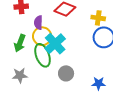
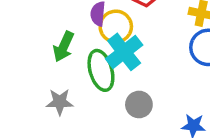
yellow circle: (42, 36) -> (116, 27), moved

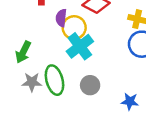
green arrow: (64, 47) -> (23, 52), moved
green ellipse: (101, 70) -> (54, 80), moved

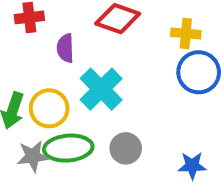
yellow circle: (74, 28) -> (49, 108), moved
green ellipse: (54, 80) -> (68, 148), turned -72

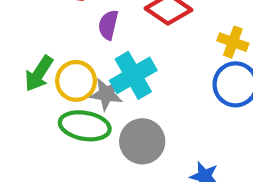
gray circle: (126, 148) -> (142, 141), size x1.4
gray star: (33, 156) -> (106, 94), moved

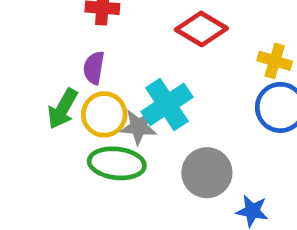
purple semicircle: (108, 25) -> (94, 68), moved
gray circle: (142, 141) -> (207, 173), moved

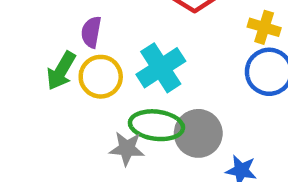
gray star: (139, 127) -> (127, 148), moved
green ellipse: (117, 163) -> (156, 125), moved

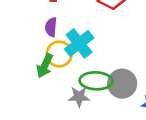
cyan cross: (161, 68) -> (79, 43), moved
green arrow: (61, 71) -> (45, 66), moved

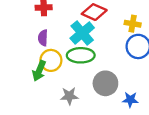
cyan cross: (79, 43) -> (82, 33), moved
green ellipse: (96, 81) -> (81, 55), moved

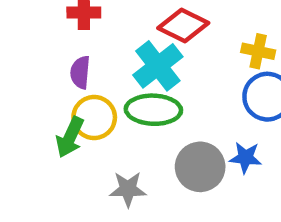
blue star: (130, 100) -> (246, 158), moved

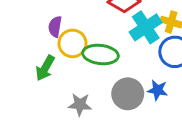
cyan cross: (158, 66) -> (146, 27), moved
yellow circle: (94, 118) -> (72, 43), moved

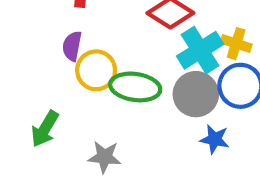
green arrow: (45, 68) -> (45, 129), moved
gray circle: (128, 94) -> (196, 94), moved

